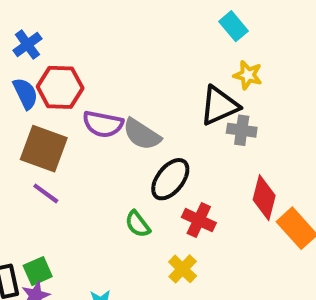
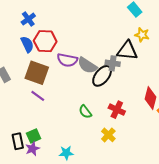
black triangle: (219, 106) -> (127, 51), turned 30
gray cross: (242, 130) -> (113, 63), moved
black ellipse: (170, 179) -> (102, 76), moved

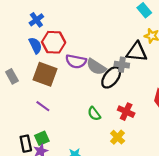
purple line: (38, 96) -> (43, 106), moved

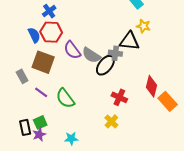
blue cross: (36, 20) -> (49, 11), moved
purple semicircle: (76, 61) -> (72, 50), turned 42
gray rectangle: (12, 76) -> (22, 76), moved
green semicircle: (94, 114) -> (65, 98), moved, size x1.5

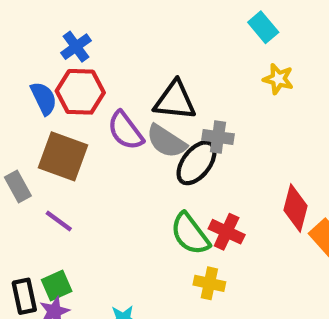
black triangle: (129, 41) -> (175, 100), moved
green semicircle: (65, 98) -> (190, 234), moved
yellow cross: (111, 121) -> (209, 283), turned -32

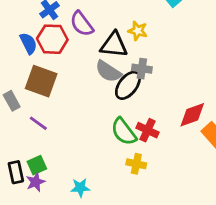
yellow star: (278, 79) -> (138, 31), moved
purple semicircle: (125, 131) -> (82, 24), moved
red diamond: (295, 208) -> (192, 115), turned 56

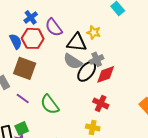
gray cross: (142, 69) -> (97, 59), turned -32
red diamond: (192, 115) -> (106, 74), moved
green semicircle: (124, 132) -> (50, 104), moved

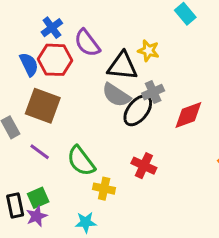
red diamond: (106, 74) -> (188, 115), moved
red cross: (101, 103) -> (144, 166), moved
yellow cross: (93, 127) -> (104, 189), moved

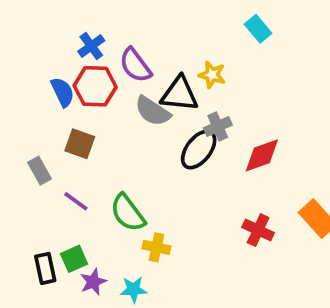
gray semicircle: (116, 95) -> (153, 111), moved
brown square: (43, 106) -> (80, 144), size x0.7
red cross: (144, 166) -> (258, 230), moved
purple star: (37, 216) -> (93, 282), moved

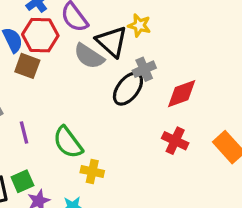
black triangle: (179, 94) -> (112, 42), turned 36
brown square: (80, 144) -> (27, 66), moved
purple line: (76, 201) -> (24, 133), turned 40
red cross: (258, 230) -> (175, 141), moved

